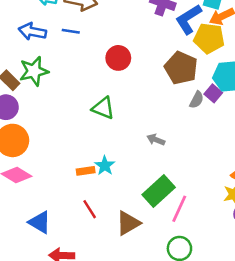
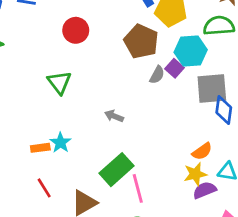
green triangle: (103, 108) -> (59, 82), turned 30
pink line: (179, 209) -> (138, 188), turned -40

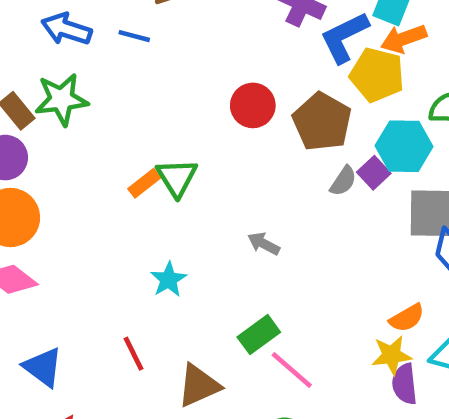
red circle: (76, 30) -> (253, 105), moved
orange rectangle: (40, 148) -> (144, 183), moved, turned -36
green rectangle: (116, 170) -> (259, 335), size x0.7
pink line: (138, 188) -> (292, 370), turned -40
purple semicircle: (205, 190) -> (405, 384), turned -80

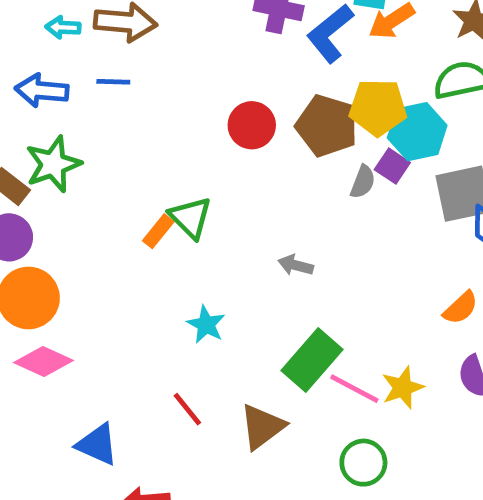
yellow pentagon: (377, 75) -> (378, 107), moved
green rectangle: (259, 335) -> (312, 360), size x1.4
yellow star: (392, 355) -> (403, 388), moved

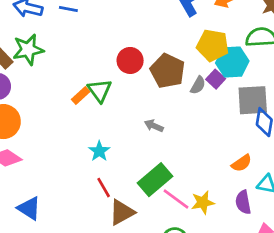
red circle: (252, 125) -> (130, 60), moved
brown pentagon: (327, 126) -> (167, 71), moved
red line: (187, 409) -> (104, 188), moved

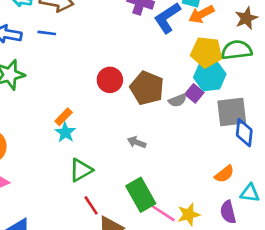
yellow pentagon: (213, 45) -> (206, 52), moved
gray semicircle: (198, 85) -> (178, 100), turned 42
green triangle: (100, 91) -> (81, 170), moved, turned 40
cyan star: (99, 151) -> (65, 132), moved
green rectangle: (155, 180) -> (141, 195), turned -76

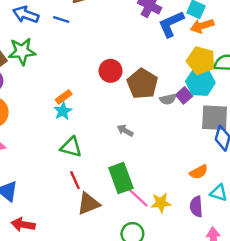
green triangle: (81, 170) -> (71, 147), turned 35

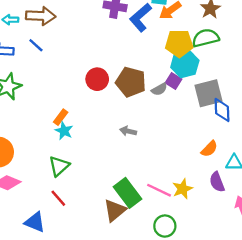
blue line: (61, 20) -> (36, 45), turned 42
green triangle: (71, 147) -> (59, 166), moved, turned -40
green rectangle: (121, 178) -> (127, 193), moved
red line: (75, 180) -> (58, 198), moved

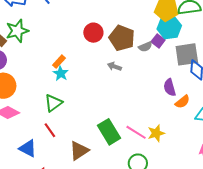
gray arrow: (128, 131) -> (114, 66), moved
purple semicircle: (217, 182) -> (170, 87), moved
brown triangle: (115, 210) -> (79, 151), moved

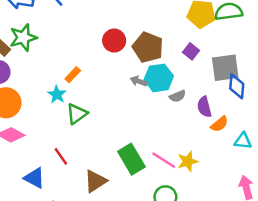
cyan hexagon: (169, 27) -> (159, 78), moved
gray semicircle: (145, 47) -> (178, 96), moved
cyan star: (61, 73) -> (57, 94), moved
green triangle: (53, 103) -> (77, 114), moved

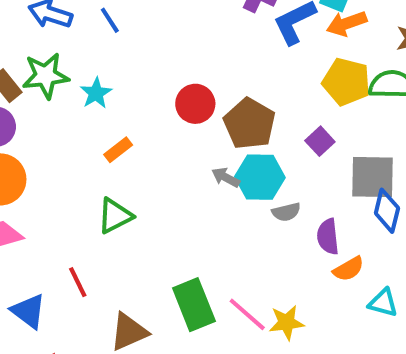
cyan star: (57, 94) -> (96, 93), moved

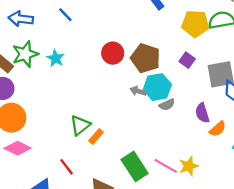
blue line: (110, 20) -> (65, 15), moved
orange rectangle: (118, 150) -> (96, 136), moved
gray semicircle: (286, 212) -> (167, 105), moved

